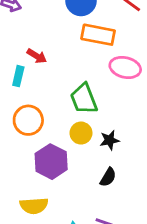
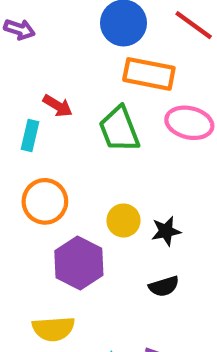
green trapezoid: (84, 99) -> (119, 129), moved
black semicircle: (108, 177) -> (164, 286), turned 42

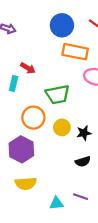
green trapezoid: (119, 129) -> (58, 94), moved, turned -80
orange circle: (45, 201) -> (33, 118), moved
purple hexagon: (79, 263) -> (21, 149), moved

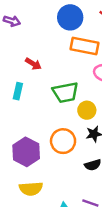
cyan rectangle: (14, 83) -> (18, 91), moved
orange circle: (33, 118) -> (63, 141), moved
yellow circle: (62, 127) -> (87, 110), moved

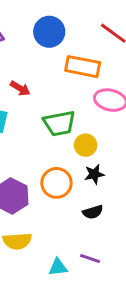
blue circle: (70, 17) -> (49, 32), moved

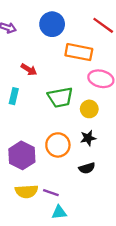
yellow circle: (86, 145) -> (89, 109), moved
purple line: (90, 259) -> (51, 193), moved

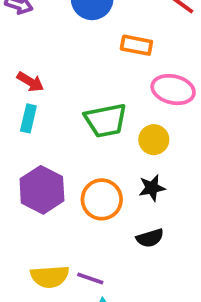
orange rectangle: (79, 52) -> (136, 45), size x0.7
red arrow: (29, 69) -> (30, 82), moved
purple hexagon: (22, 155) -> (42, 190), moved

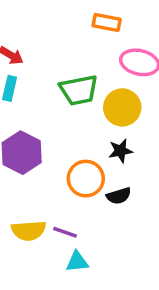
yellow circle: (154, 140) -> (122, 107), size x1.4
orange circle: (102, 199) -> (86, 179), moved

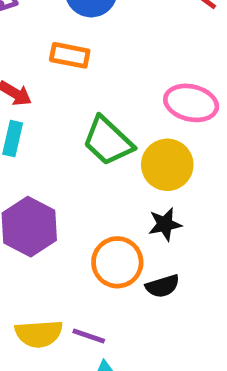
orange rectangle: (107, 22) -> (70, 55), moved
green trapezoid: (79, 90) -> (108, 141), turned 54

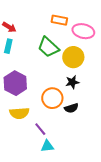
orange rectangle: (70, 55) -> (59, 20), moved
yellow semicircle: (39, 334) -> (19, 113), moved
purple line: (89, 336) -> (40, 129), turned 32

